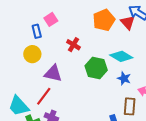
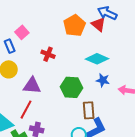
green hexagon: (96, 68) -> (72, 87), moved
brown rectangle: (130, 106) -> (89, 110), moved

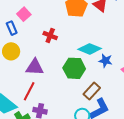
cyan diamond: (97, 59) -> (90, 49), moved
brown rectangle: (89, 110) -> (92, 91), turned 48

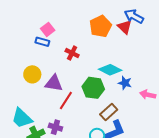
blue rectangle: (12, 28) -> (42, 42), moved, turned -56
yellow circle: (11, 51) -> (32, 74), moved
red line: (29, 91) -> (66, 100), moved

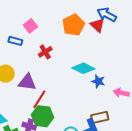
pink square: (48, 29) -> (30, 26), moved
red cross: (72, 53) -> (45, 52), turned 32
green hexagon: (93, 88) -> (43, 116), moved
brown rectangle: (109, 112) -> (100, 117), moved, turned 30

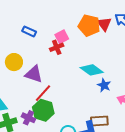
orange pentagon: (73, 25) -> (89, 25), turned 30
red triangle: (97, 25) -> (104, 24), moved
pink square: (30, 26) -> (62, 37), moved

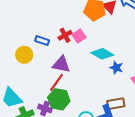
blue rectangle: (29, 31) -> (42, 41), moved
pink square: (62, 37) -> (79, 36), moved
purple triangle: (34, 74) -> (61, 64), moved

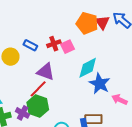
cyan diamond: (102, 54) -> (88, 68), turned -65
blue star: (116, 68) -> (100, 84), size x1.5

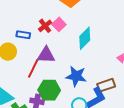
blue star: (100, 84) -> (76, 76), moved
red line: (38, 89) -> (33, 68), moved

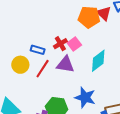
purple triangle: (46, 55) -> (65, 64), moved
red line: (33, 68) -> (43, 69), moved

